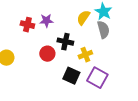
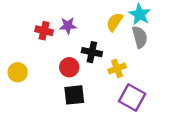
black square: (71, 76) -> (74, 95), moved, turned -30

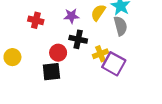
purple star: (68, 26) -> (71, 16), moved
black square: (74, 95) -> (51, 72), moved
purple square: (132, 97) -> (114, 64), moved

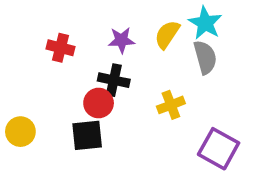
black cross: (78, 39) -> (114, 80), moved
yellow circle: (12, 57) -> (20, 132), moved
purple square: (114, 64) -> (219, 149), moved

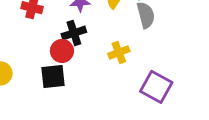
black cross: (114, 80) -> (74, 33), turned -30

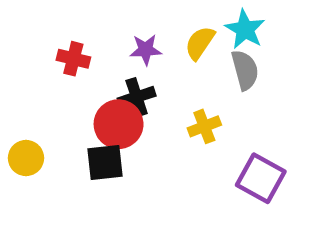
red circle: (62, 51) -> (119, 124), size x1.4

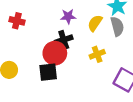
yellow semicircle: (200, 43) -> (95, 23), moved
red cross: (73, 59) -> (17, 21), moved

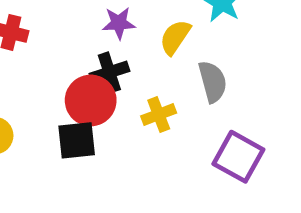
gray semicircle: (117, 26) -> (213, 82), moved
yellow cross: (97, 54) -> (159, 114), moved

